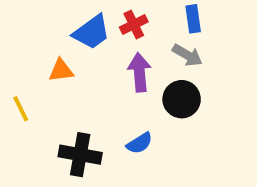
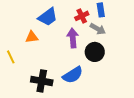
red cross: (134, 25) -> (82, 16), moved
blue semicircle: (139, 143) -> (73, 75), size x1.5

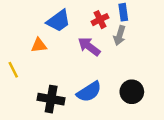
gray arrow: (98, 29) -> (120, 35), turned 77
purple arrow: (73, 38) -> (89, 46), turned -48
black circle: (95, 52) -> (132, 92), moved

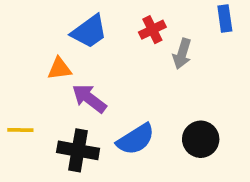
blue rectangle: (123, 12) -> (225, 18), moved
purple arrow: (89, 46) -> (89, 98), moved
yellow line: (13, 70) -> (20, 130), moved, turned -63

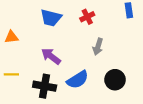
blue trapezoid: (89, 31) -> (51, 18), turned 50
gray arrow: (182, 54) -> (98, 47), moved
orange triangle: (59, 69) -> (11, 37), moved

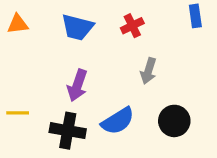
orange triangle: (11, 37) -> (18, 24), moved
purple arrow: (51, 56) -> (77, 85), turned -108

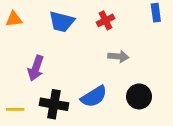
gray arrow: (148, 71) -> (118, 57), turned -102
purple arrow: (77, 85) -> (36, 68), moved
yellow line: (18, 113) -> (15, 109), moved

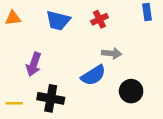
blue semicircle: (94, 96) -> (93, 75), moved

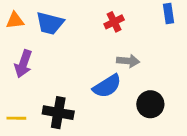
blue trapezoid: (58, 21) -> (50, 23), moved
purple arrow: (34, 64) -> (23, 64), moved

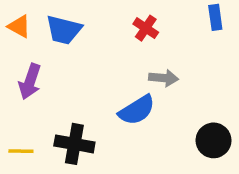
orange triangle: (15, 20) -> (19, 26), turned 36
red cross: (114, 22) -> (146, 28), turned -30
black circle: (150, 104) -> (214, 140), moved

